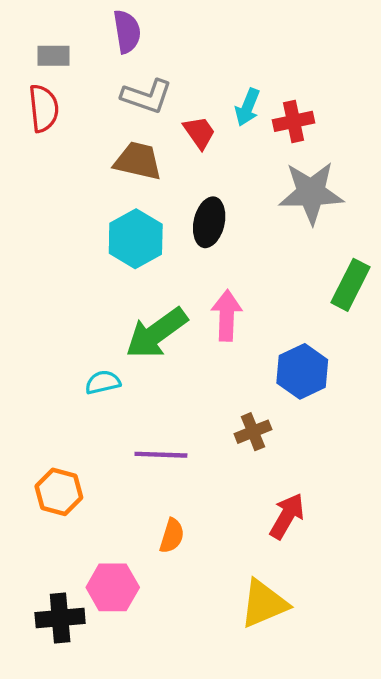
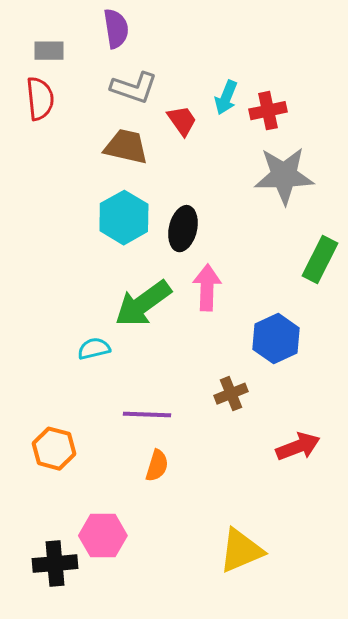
black ellipse: (209, 222) -> (183, 229), moved
red arrow: (287, 516) -> (298, 447), moved, turned 39
orange semicircle: (172, 536) -> (157, 466), moved

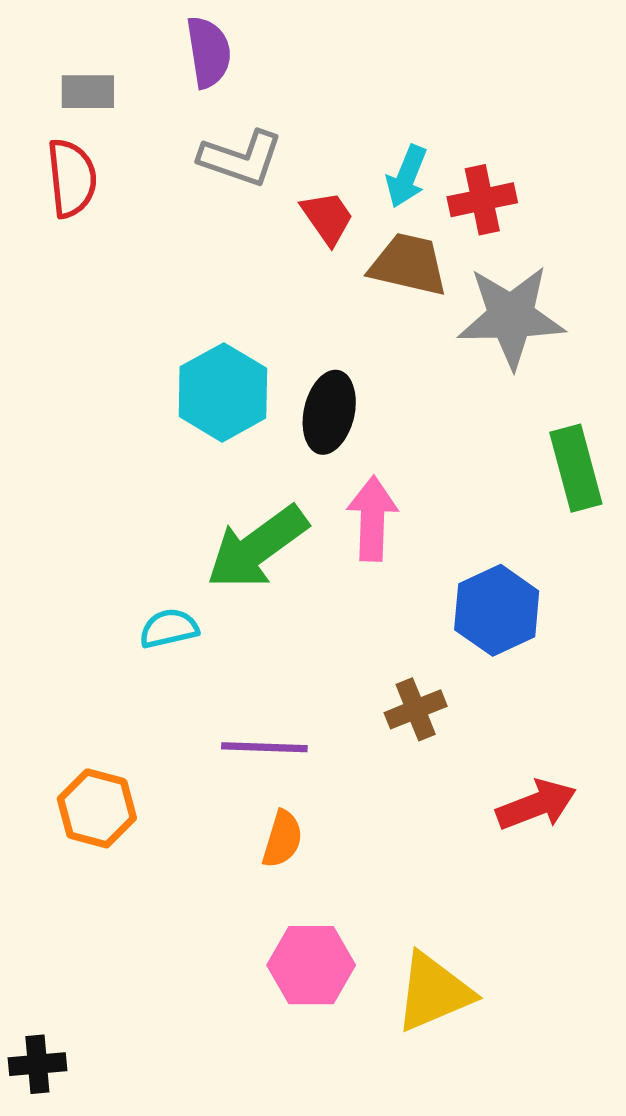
brown trapezoid: (126, 147) -> (408, 265), moved
green rectangle: (320, 260) -> (576, 468), turned -42
pink hexagon: (103, 536) -> (311, 965), moved
black cross: (55, 564) -> (37, 1064), moved, size x0.7

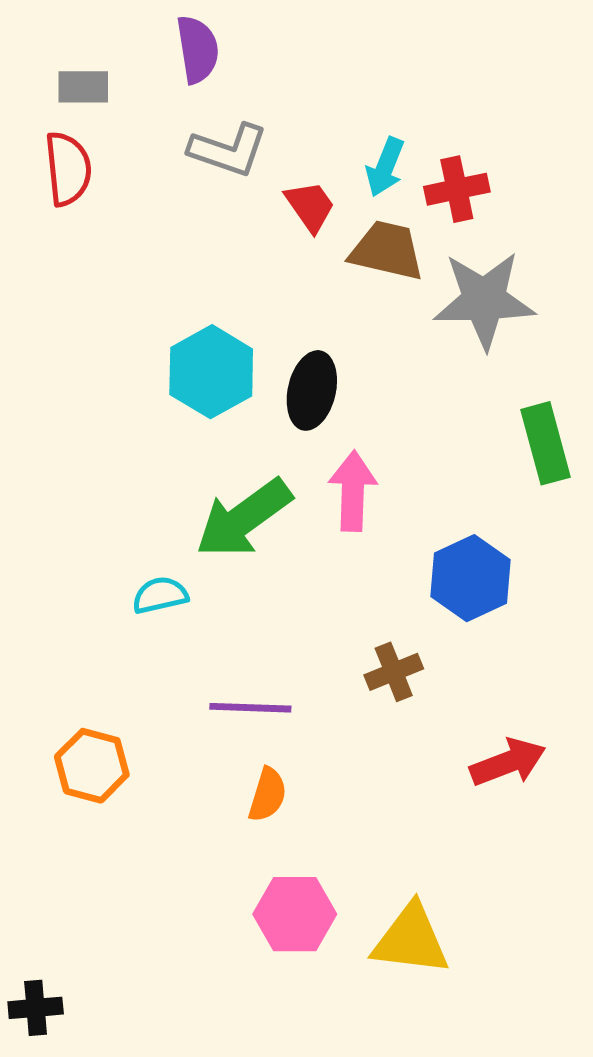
yellow triangle: (434, 992) -> (411, 940), turned 30

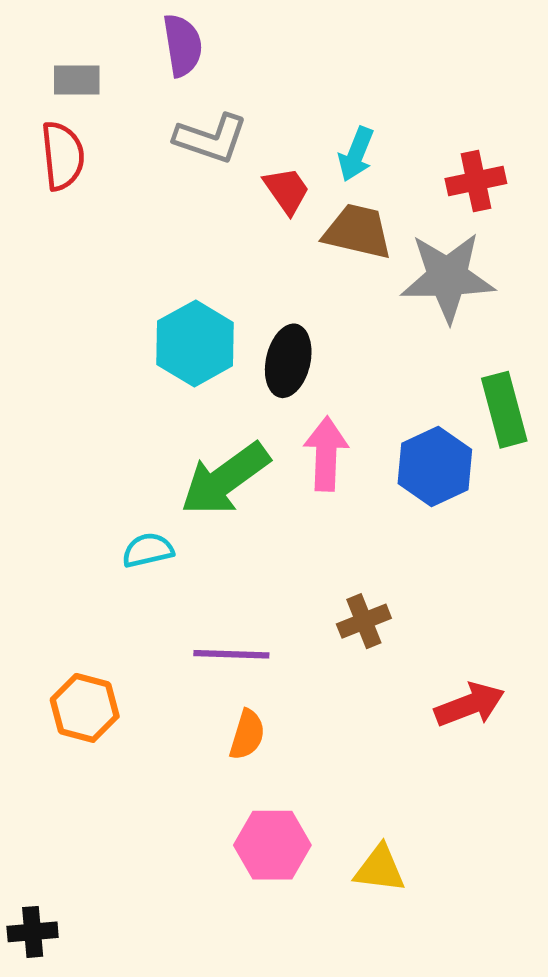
red cross: (457, 189) -> (476, 181), moved
blue hexagon: (470, 578) -> (435, 467), moved
yellow triangle: (411, 940) -> (380, 869), size x0.7

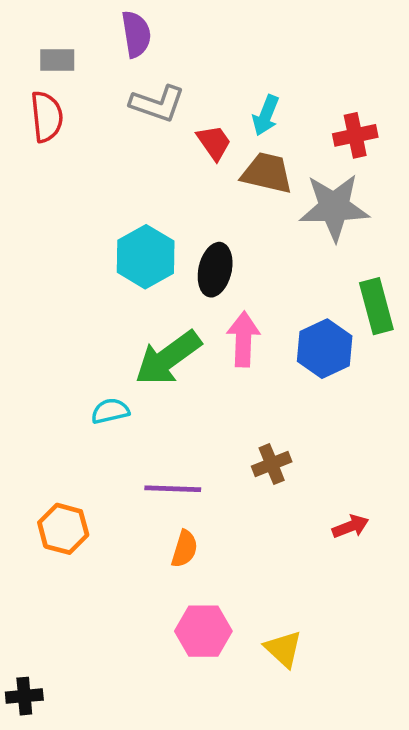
red arrow: (470, 705) -> (351, 526), size x0.7
yellow triangle: (380, 869) -> (283, 649), turned 36

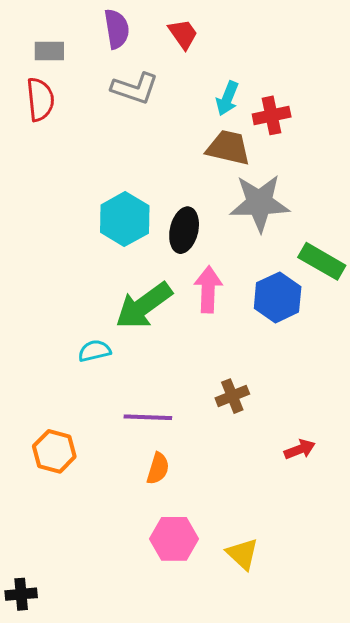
red cross: (355, 135) -> (272, 115), moved
red trapezoid: (214, 142) -> (183, 34), moved
gray star: (334, 207) -> (259, 203), moved
green rectangle: (376, 306) -> (322, 261), turned -45

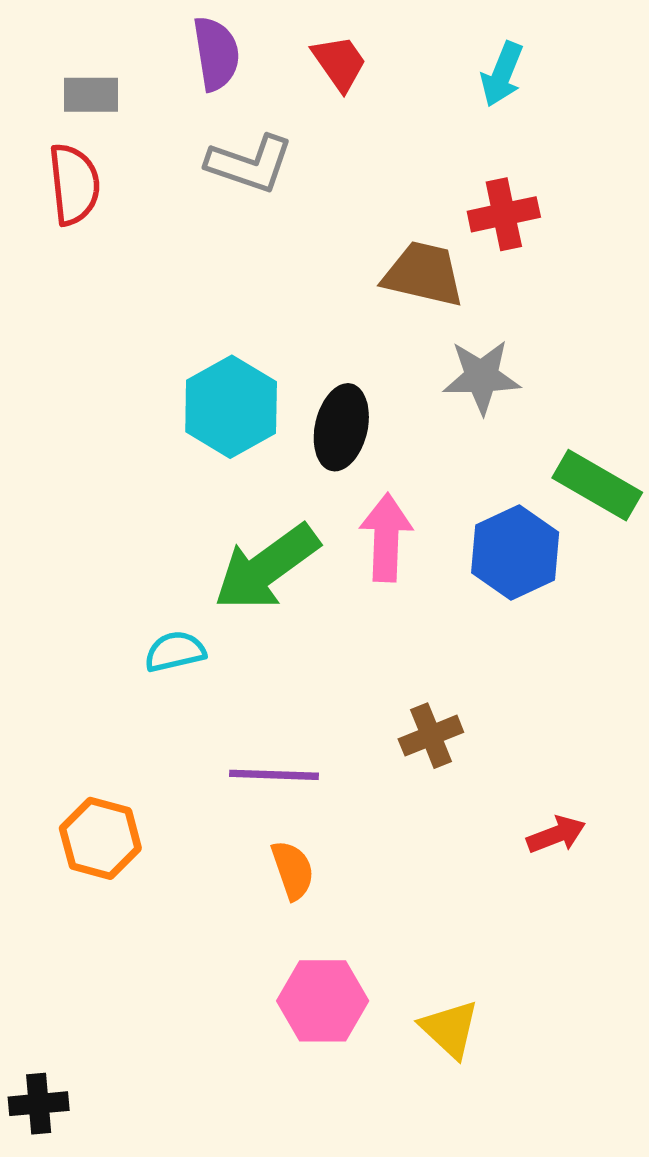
cyan arrow: (227, 98) -> (502, 74), moved
gray star: (259, 203) -> (481, 377), size x0.7
orange semicircle: (158, 468) -> (293, 870), turned -36

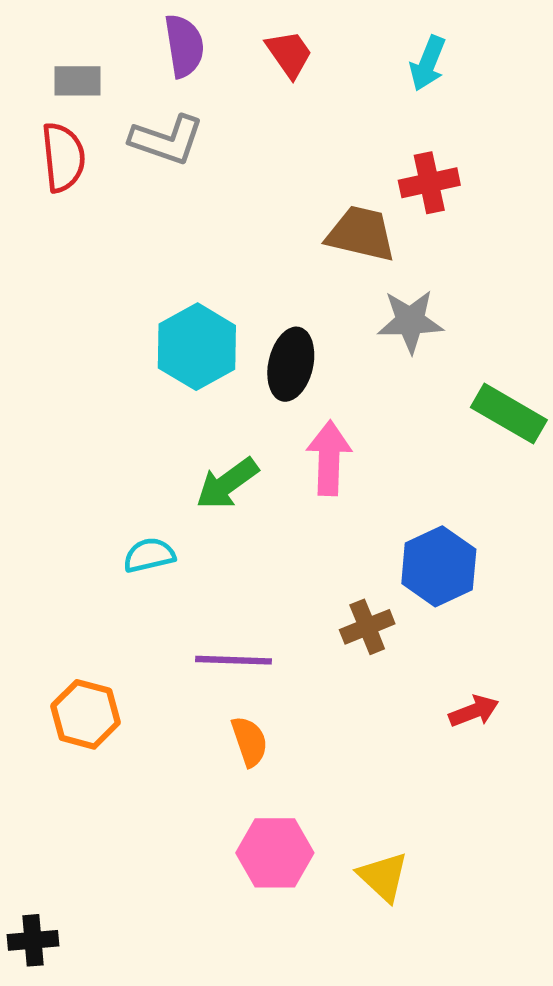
gray L-shape: (250, 164) -> (167, 140), moved
blue hexagon: (515, 552) -> (439, 566), moved
green arrow: (267, 567) -> (227, 484), size x0.7

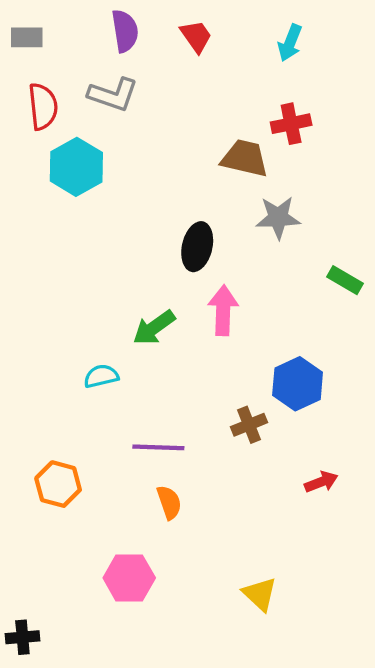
gray rectangle: (78, 81) -> (27, 37), moved
cyan hexagon: (197, 347) -> (76, 167), moved
green rectangle: (509, 414) -> (345, 280), size x0.7
pink hexagon: (275, 853) -> (129, 578), moved

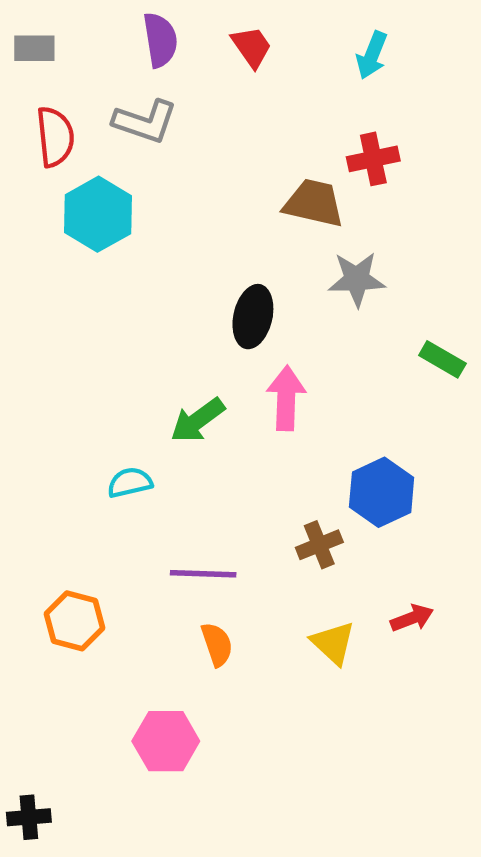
yellow triangle: (260, 594) -> (333, 643), moved

